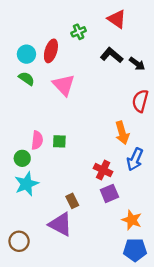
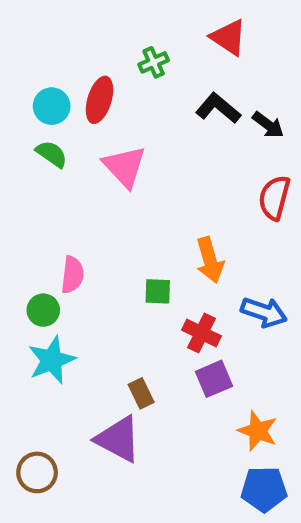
orange arrow: (122, 133) -> (210, 260), moved
green square: (59, 141) -> (158, 291), moved
blue arrow: (135, 159) -> (264, 312), turned -95

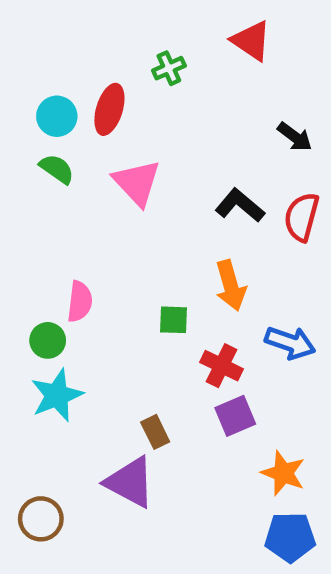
black L-shape: (218, 108) -> (240, 205), moved

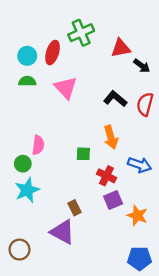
red triangle: (251, 41) -> (121, 48), moved, turned -45
green cross: (169, 68) -> (81, 33), size x1.6
green semicircle: (57, 169) -> (27, 81), turned -35
orange star: (283, 473) -> (137, 215), moved

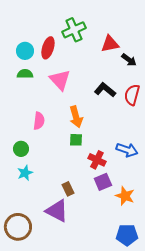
orange arrow: (111, 137) -> (76, 117), moved
pink semicircle: (38, 145) -> (39, 121), moved
cyan star: (27, 190) -> (25, 173), size x0.7
brown circle: (19, 250) -> (18, 227), size x1.4

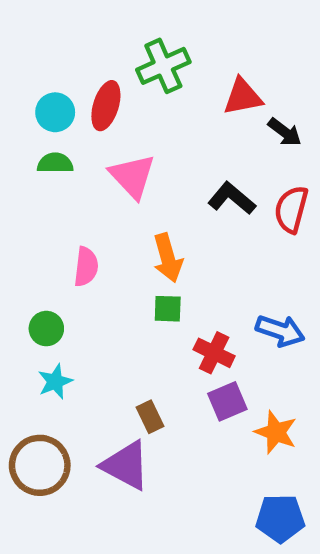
brown circle: (18, 227) -> (40, 465), moved

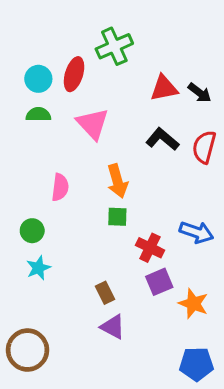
red triangle: (243, 97) -> (164, 88), moved
brown circle: (40, 465) -> (28, 350), moved
purple triangle: (126, 465) -> (113, 327), moved, size x0.7

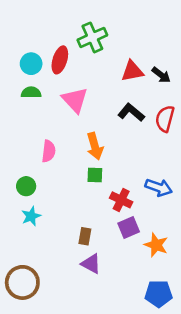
brown rectangle: (105, 293) -> (85, 236), turned 36

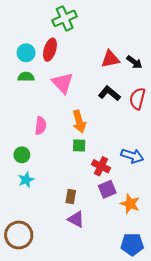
green cross: (92, 37) -> (65, 18), moved

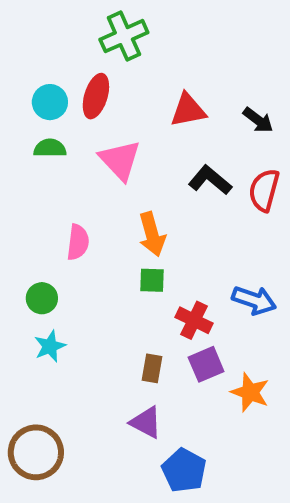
red triangle: (110, 59) -> (188, 110), moved
brown rectangle: (71, 196) -> (152, 368), moved
blue pentagon: (132, 244) -> (184, 470), moved, turned 30

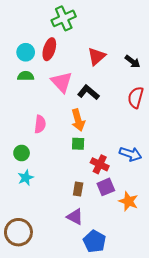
red triangle: (188, 110) -> (97, 56), turned -30
black L-shape: (210, 180) -> (88, 92), moved

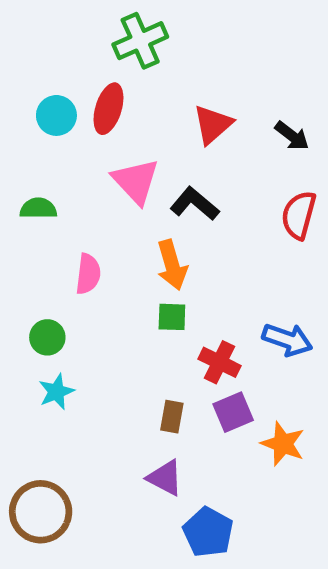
green semicircle: (26, 76) -> (38, 208), moved

